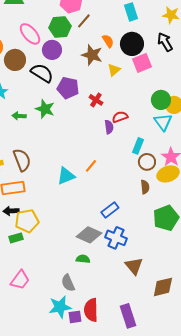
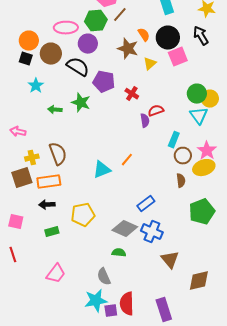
pink ellipse: (30, 34) -> (66, 28), turned -50
yellow pentagon: (27, 221) -> (83, 215), moved

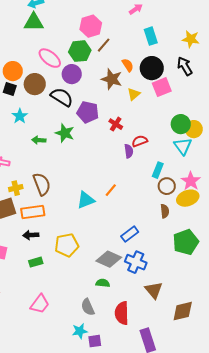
pink ellipse: (66, 28) -> (50, 58), turned 40
cyan star: (96, 301) -> (80, 331), size x0.7
red semicircle: (127, 304) -> (122, 313), moved

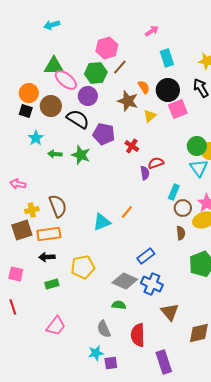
green triangle: (34, 22) -> (54, 66), moved
green arrow: (39, 140) -> (55, 154), moved

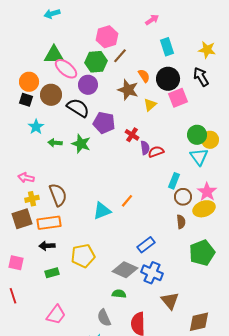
purple semicircle: (145, 173) -> (145, 148), moved
pink arrow: (18, 184) -> (26, 178), moved

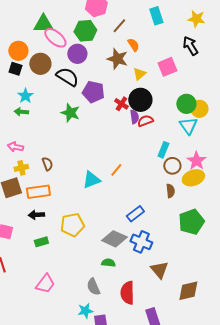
brown line: (120, 56) -> (119, 26), moved
black circle: (168, 79) -> (140, 100), moved
green arrow: (55, 143) -> (21, 112), moved
brown semicircle: (58, 195) -> (47, 164), size x0.6

